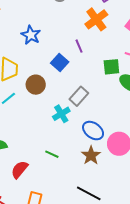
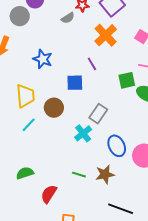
blue square: (60, 62) -> (75, 83), turned -36
blue ellipse: (93, 131) -> (117, 146), turned 35
brown star: (91, 155) -> (105, 174), moved, turned 30

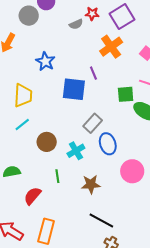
blue square: (75, 83) -> (74, 89), size x1.4
brown circle: (54, 108) -> (47, 142), moved
cyan cross: (83, 133) -> (76, 151), moved
blue ellipse: (117, 146) -> (108, 144), moved
green line: (79, 175) -> (57, 176), moved, turned 56

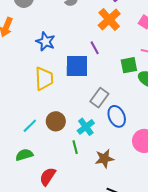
yellow trapezoid: (23, 95) -> (44, 79), moved
cyan line: (22, 124) -> (30, 126), moved
green line: (57, 176) -> (75, 147), moved

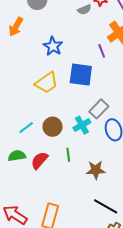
purple line: (95, 48) -> (102, 51), moved
yellow trapezoid: (44, 79) -> (47, 83), turned 50
cyan cross: (86, 127) -> (82, 125), moved
red semicircle: (48, 176) -> (39, 160), moved

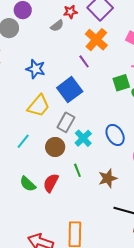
blue square: (81, 75) -> (70, 90), turned -30
gray rectangle: (99, 109) -> (66, 122), moved
cyan line: (26, 128) -> (23, 141), moved
green semicircle: (17, 156) -> (28, 184), turned -114

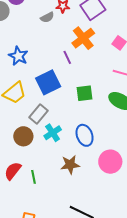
green square: (121, 83) -> (85, 93), moved
green line: (77, 170) -> (33, 177), moved
brown star: (108, 178) -> (70, 165), moved

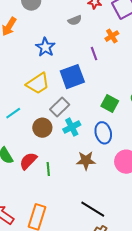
gray semicircle: (47, 17) -> (75, 20), moved
orange cross: (83, 38) -> (112, 36), size x0.6
green square: (85, 93) -> (110, 103), moved, turned 30

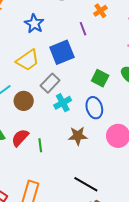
brown circle: (42, 128) -> (24, 101), moved

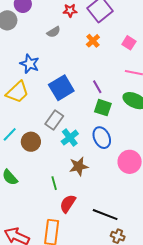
purple line: (83, 29) -> (97, 87), moved
yellow trapezoid: (28, 60) -> (17, 92), moved
brown star: (78, 136) -> (79, 166), moved
red semicircle: (20, 138) -> (68, 204), moved

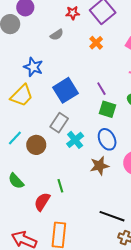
brown star: (79, 166) -> (99, 166), moved
red semicircle: (68, 204) -> (42, 202), moved

